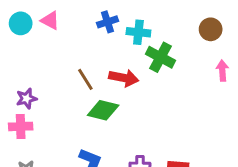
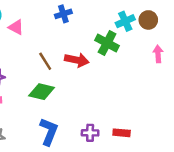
pink triangle: (50, 20) -> (16, 27), moved
cyan cross: (138, 32) -> (125, 21), moved, turned -30
green diamond: (103, 110) -> (42, 92), moved

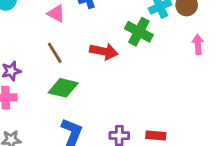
pink triangle: (16, 27) -> (56, 13), moved
brown line: (45, 61) -> (55, 53), moved

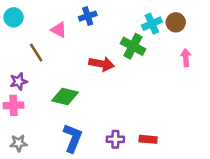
brown line: (55, 53) -> (36, 53), moved

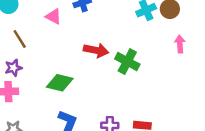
green cross: (133, 46) -> (127, 62), moved
brown line: (36, 53) -> (20, 39), moved

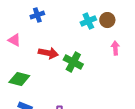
pink triangle: (53, 16) -> (14, 40), moved

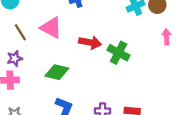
pink triangle: (14, 40) -> (51, 28), size x1.5

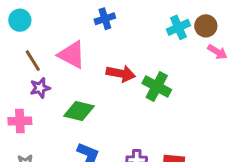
pink arrow: (166, 37) -> (217, 52), moved, turned 126
purple star: (15, 58) -> (40, 88), moved

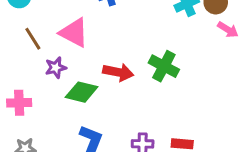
red arrow: (121, 74) -> (118, 72), moved
purple star: (40, 88) -> (56, 68), moved

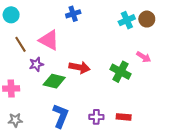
pink arrow: (228, 30) -> (144, 57), moved
green cross: (164, 66) -> (121, 72), moved

